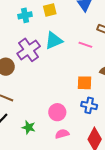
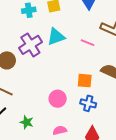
pink circle: (57, 112) -> (58, 99), moved

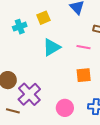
purple cross: (30, 45) -> (29, 94), moved
orange square: (85, 81) -> (84, 75), moved

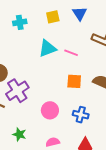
yellow square: (43, 18) -> (53, 17), moved
pink line: (84, 47) -> (71, 53), moved

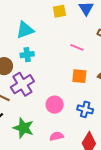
cyan cross: (20, 22) -> (27, 55), moved
cyan triangle: (47, 48) -> (25, 30), moved
green star: (19, 134) -> (23, 128), size x1.5

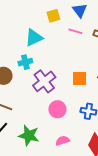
cyan triangle: (25, 30) -> (34, 38), moved
pink line: (77, 47) -> (75, 31), moved
purple cross: (22, 84) -> (44, 81), moved

